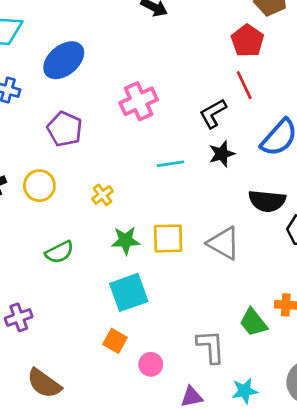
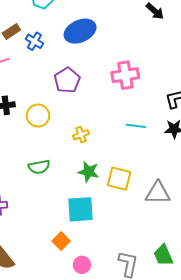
gray triangle: (224, 243) -> (158, 193), turned -44

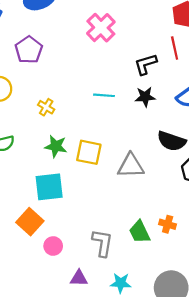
pink cross: (125, 75) -> (101, 28), moved, turned -32
yellow cross: (81, 135) -> (46, 107), turned -35
orange square: (61, 241) -> (30, 222), size x1.4

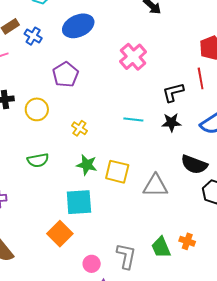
pink circle: (53, 246) -> (92, 264), moved

